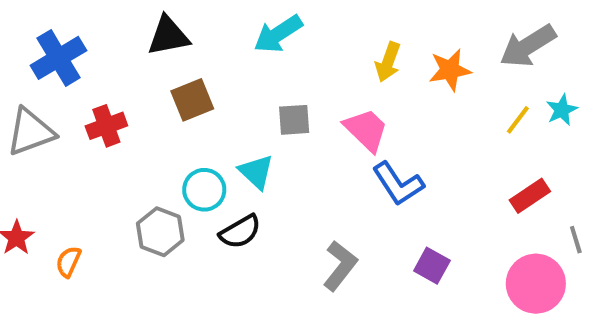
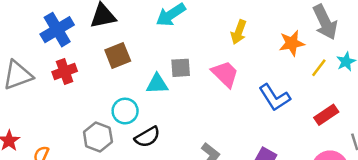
gray arrow: (528, 46) -> (325, 22), turned -84
blue cross: (58, 58) -> (57, 30), moved
orange star: (450, 70) -> (292, 43), moved
cyan triangle: (256, 172) -> (157, 84), moved, turned -45
blue L-shape: (398, 184) -> (274, 97), moved

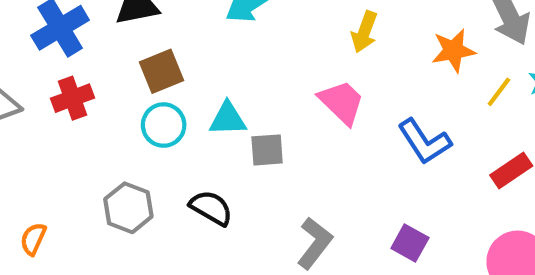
gray square: (181, 68) -> (267, 150), moved
cyan circle: (125, 111) -> (164, 125), moved
black semicircle: (147, 137) -> (211, 208), turned -120

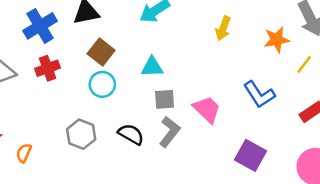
brown square: (162, 71) -> (101, 52), turned -30
pink trapezoid: (342, 102) -> (207, 109), moved
cyan triangle: (228, 119) -> (152, 67), moved
gray L-shape: (315, 243) -> (170, 132), moved
purple square: (410, 243) -> (251, 155), size x1.4

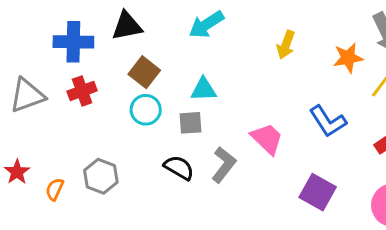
blue cross: (40, 26) -> (73, 42), turned 32
gray square: (165, 99) -> (190, 123), moved
gray hexagon: (81, 134) -> (101, 176), moved

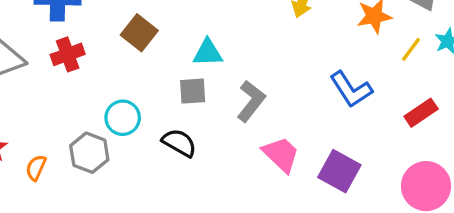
cyan circle: (146, 110) -> (123, 118), moved
pink trapezoid: (267, 139) -> (281, 154), moved
gray L-shape: (224, 165) -> (251, 101), moved

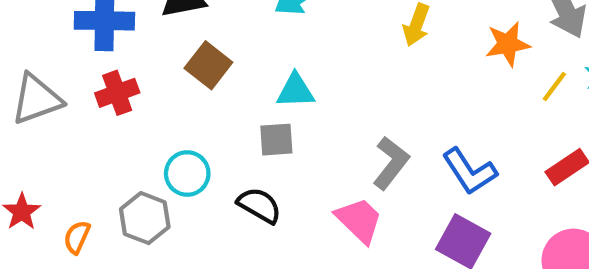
blue L-shape: (351, 89) -> (469, 171), moved
gray L-shape: (251, 101) -> (391, 163), moved
pink trapezoid: (281, 154) -> (359, 220), moved

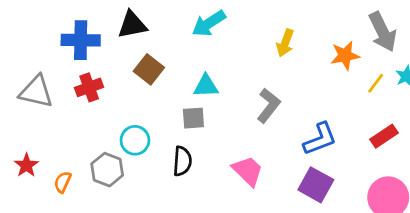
gray triangle: (37, 99) -> (36, 92), turned 33
gray L-shape: (391, 163) -> (269, 106), moved
blue L-shape: (469, 171) -> (320, 139), turned -78
black semicircle: (259, 205) -> (182, 161), turned 64

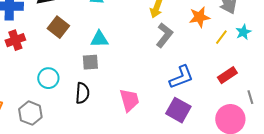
gray L-shape: (269, 106) -> (164, 35), moved
gray hexagon: (107, 170) -> (30, 113), moved
pink trapezoid: (248, 171) -> (129, 100), turned 30

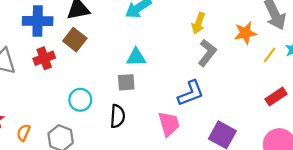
brown square: (58, 27) -> (75, 40), moved
blue L-shape: (181, 77) -> (191, 93), moved

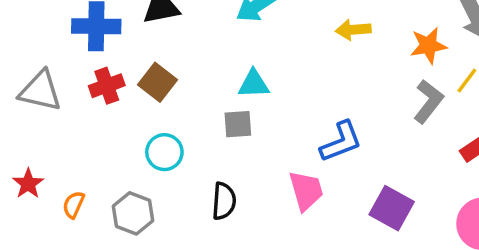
yellow arrow: (198, 23) -> (353, 30), turned 65
brown square: (75, 40) -> (157, 82), moved
gray L-shape: (207, 53) -> (428, 101), moved
black semicircle: (117, 116) -> (224, 201), moved

